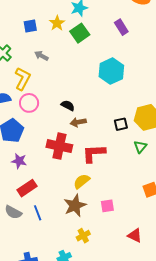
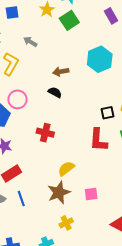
blue square: (30, 26) -> (12, 12), moved
pink circle: (29, 103) -> (17, 99), moved
brown arrow: (78, 122) -> (61, 72), moved
red cross: (59, 146) -> (45, 133), size x0.7
red L-shape: (94, 153) -> (98, 140), moved, turned -85

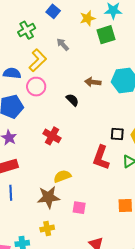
blue square: (12, 12) -> (53, 11), turned 32
brown arrow: (61, 72) -> (93, 82), moved
pink circle: (17, 99) -> (36, 87), moved

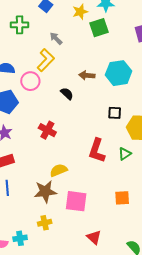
green cross: (27, 30) -> (20, 25), turned 30
yellow L-shape: (38, 60) -> (46, 60), moved
black square: (117, 134) -> (115, 113), moved
pink square: (79, 208) -> (76, 201), size x1.6

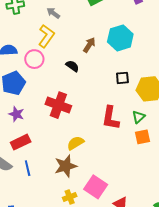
brown arrow: (87, 75) -> (89, 45), turned 126
red cross: (47, 130) -> (58, 105), size x1.4
orange square: (122, 198) -> (142, 137), moved
pink square: (76, 201) -> (96, 187), moved, turned 35

